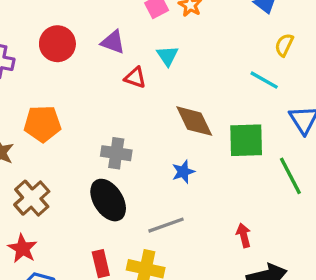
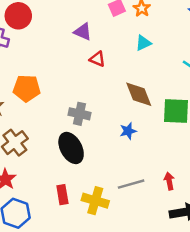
red circle: (57, 44) -> (18, 16), moved
cyan triangle: (167, 56) -> (143, 43), moved, turned 35
gray line: (166, 225) -> (131, 184), moved

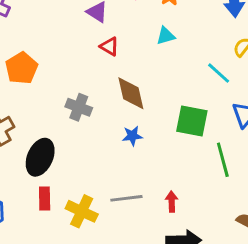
orange pentagon: (27, 88) -> (21, 68), turned 30
brown diamond: (139, 94) -> (131, 93), moved
black ellipse: (71, 148) -> (40, 157), moved, turned 44

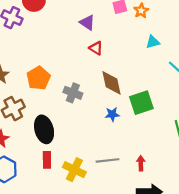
cyan triangle: (166, 36) -> (153, 42), moved
orange pentagon: (21, 68) -> (38, 78), moved
green square: (192, 121) -> (141, 103), moved, turned -30
black ellipse: (40, 157) -> (44, 129), turned -40

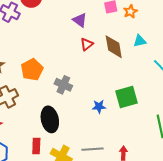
red triangle: (96, 48) -> (87, 44), turned 48
brown diamond: (112, 83) -> (114, 47), moved
black ellipse: (44, 129) -> (50, 119), moved

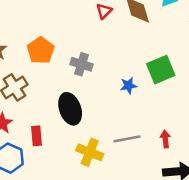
red rectangle: (36, 146) -> (36, 136), moved

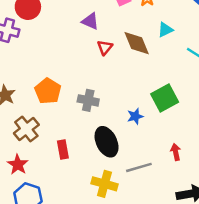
black ellipse: (70, 109) -> (107, 142), moved
red rectangle: (36, 136) -> (63, 149), moved
red arrow: (165, 139) -> (176, 152), moved

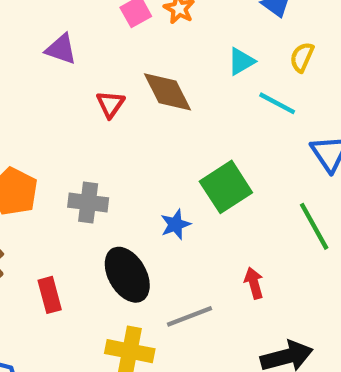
purple triangle: (90, 21) -> (61, 49), moved
cyan triangle: (165, 30) -> (241, 61), moved

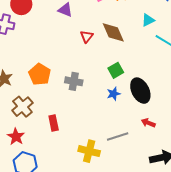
green square: (226, 187) -> (116, 70), moved, size x0.7
black ellipse: (127, 275) -> (140, 91), moved
red arrow: (254, 283) -> (148, 123), turned -56

